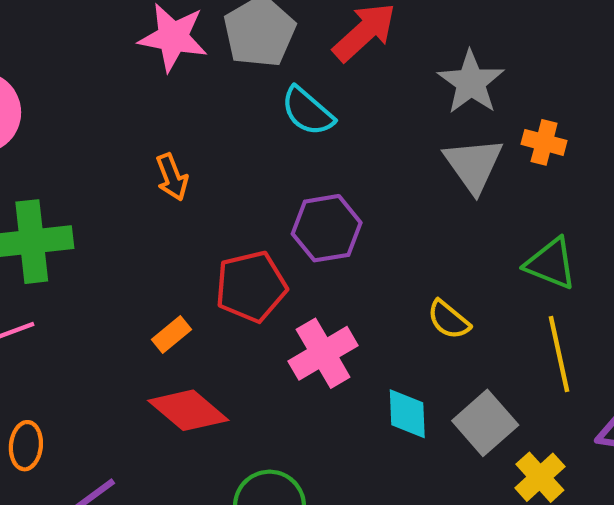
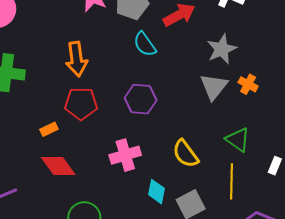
orange arrow: (172, 177) -> (76, 59), size x1.6
red pentagon: (251, 286) -> (81, 104), moved
yellow semicircle: (449, 320) -> (186, 154), size x1.4
orange rectangle: (171, 334) -> (49, 129), moved

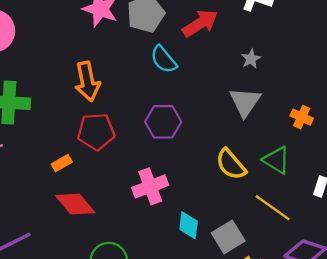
gray star: (222, 49) -> (251, 59), size x0.6
orange cross: (248, 84) -> (302, 117), moved
yellow semicircle: (186, 154) -> (231, 164), moved
yellow line: (232, 181) -> (273, 208), turned -52

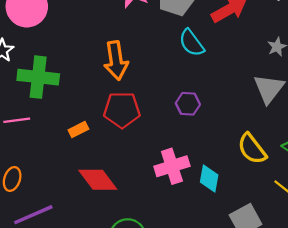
purple hexagon: (163, 122) -> (188, 104), size x0.7
orange rectangle: (62, 163) -> (78, 130), moved
cyan diamond: (189, 225) -> (209, 178), moved

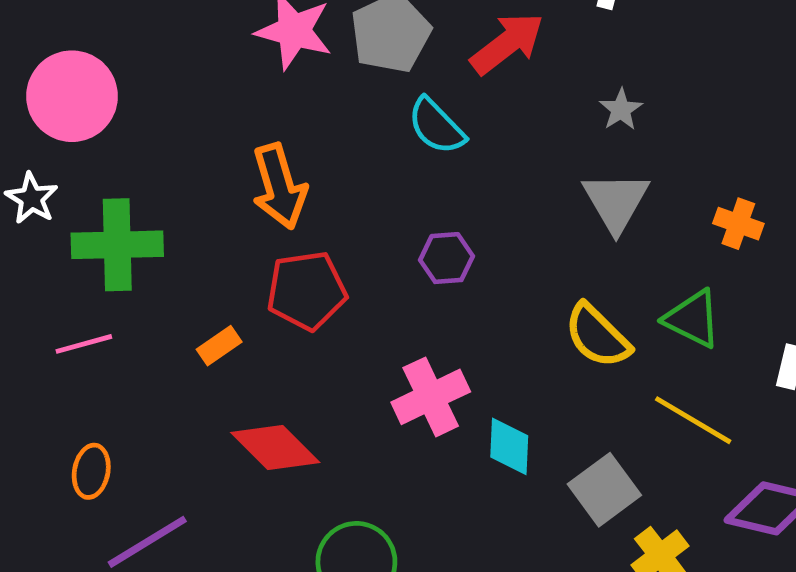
cyan diamond: (209, 178) -> (509, 446), moved

